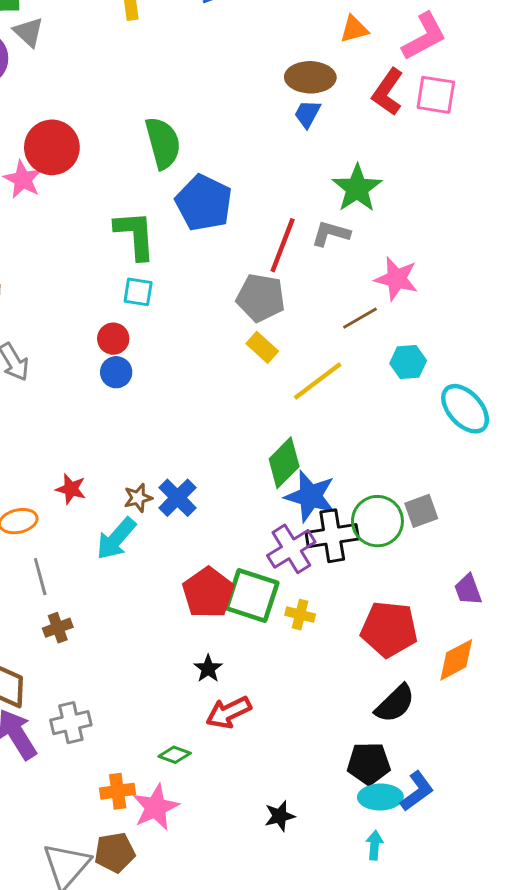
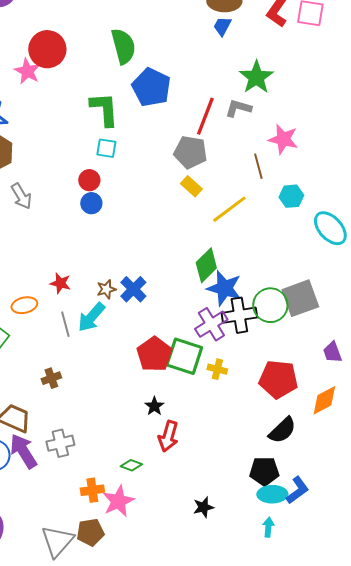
brown line: (360, 318) -> (258, 166), turned -75
gray square: (421, 511) -> (300, 298), size x1.6
gray line: (40, 577) -> (65, 324), moved
red arrow: (229, 712) -> (168, 436), turned -48

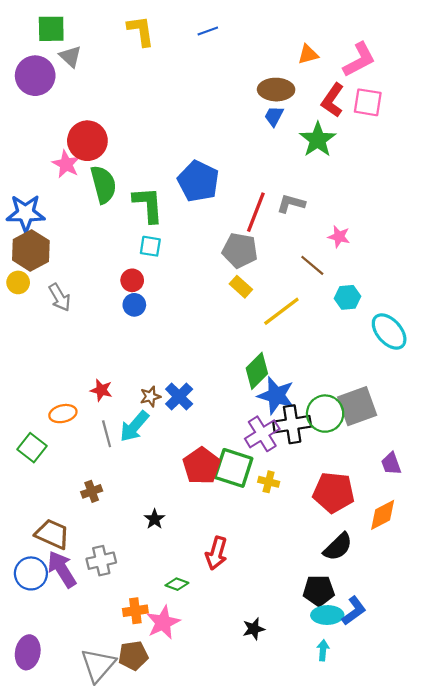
green semicircle: (123, 46) -> (103, 184), moved
green star: (256, 77) -> (318, 140), moved
pink star: (283, 139) -> (339, 237), size x0.7
brown line: (258, 166) -> (312, 265), turned -35
black star: (154, 406) -> (155, 519), moved

